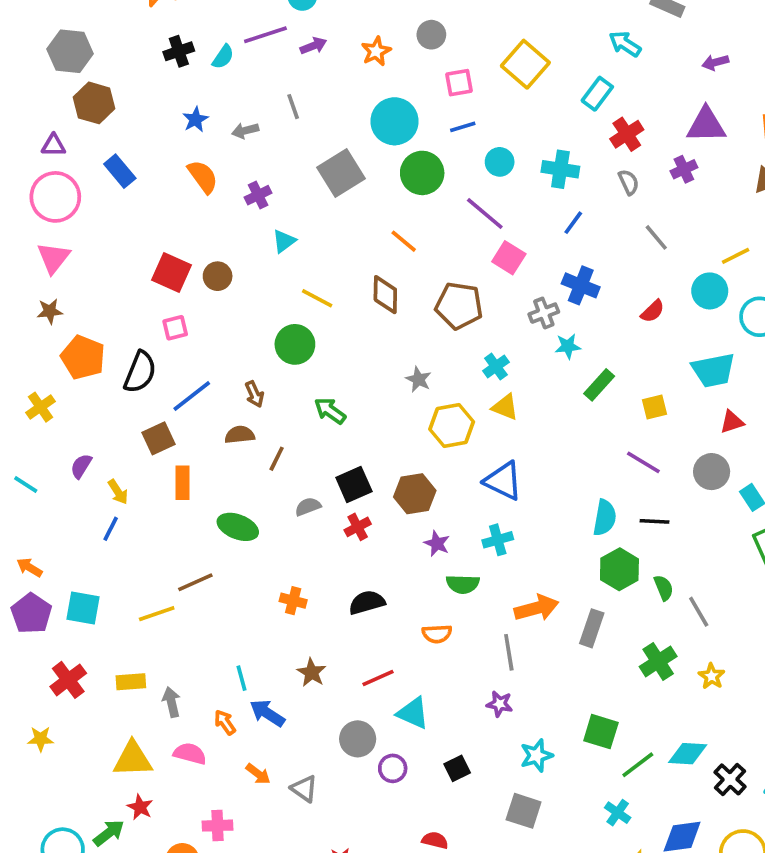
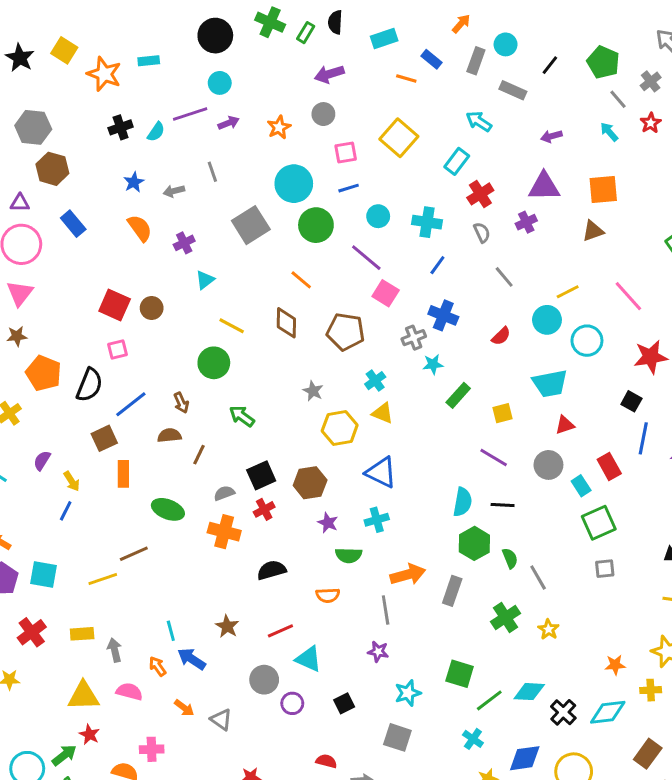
orange cross: (293, 601) -> (224, 532), moved, size x1.5

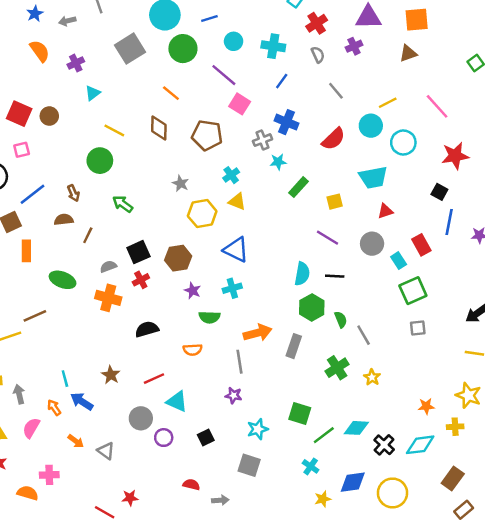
red semicircle: (501, 336) -> (333, 139), size x1.5
pink semicircle: (129, 692) -> (31, 428), turned -75

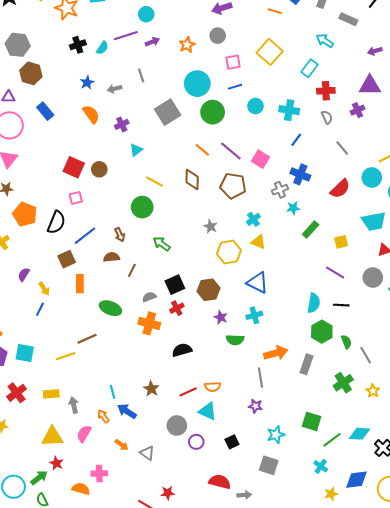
red cross: (317, 23) -> (326, 91), turned 30
purple line: (224, 75) -> (231, 151), moved
orange semicircle: (193, 350) -> (213, 387), moved
red semicircle: (191, 485) -> (220, 482), size x1.5

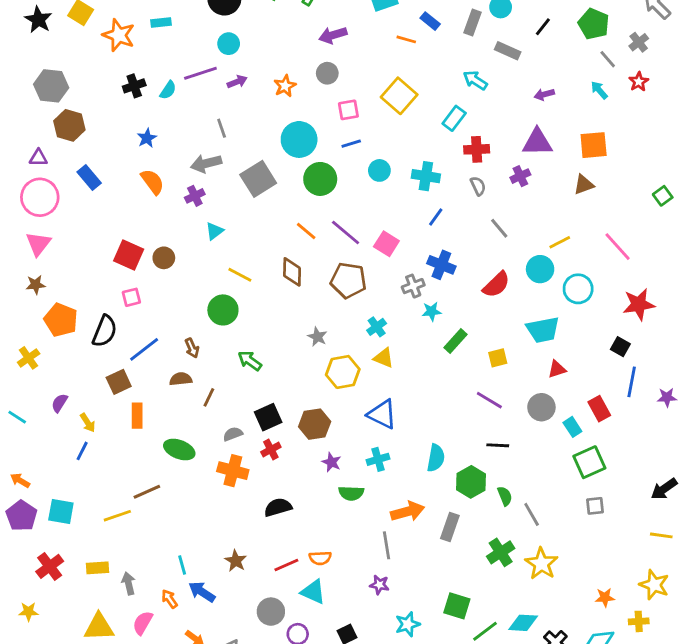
gray arrow: (115, 89) -> (206, 163), moved, size x1.5
cyan semicircle: (314, 303) -> (436, 458), moved
yellow star: (373, 391) -> (541, 564), size x1.6

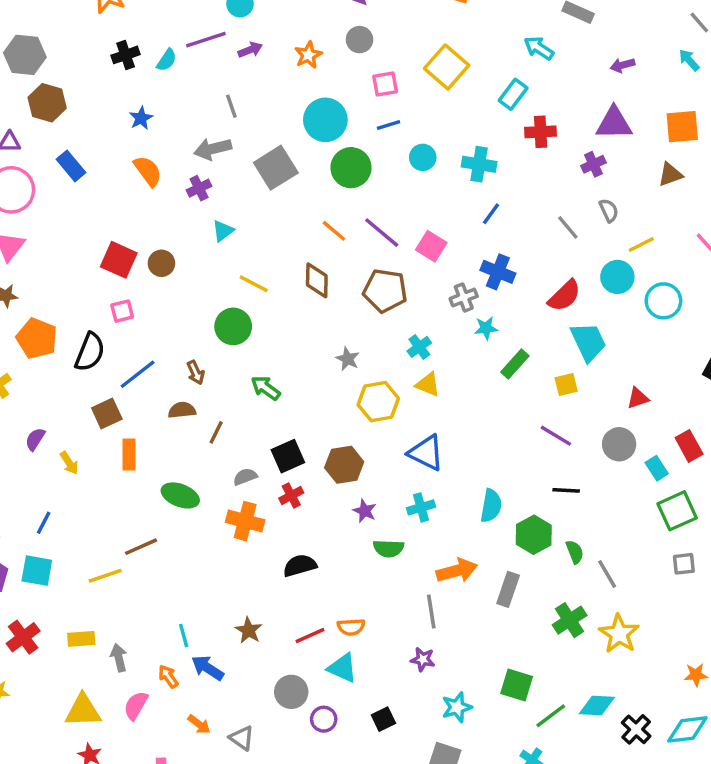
gray semicircle: (478, 186) -> (609, 210), moved
cyan trapezoid: (543, 330) -> (588, 342), moved, turned -104
blue line: (82, 451) -> (44, 523), moved

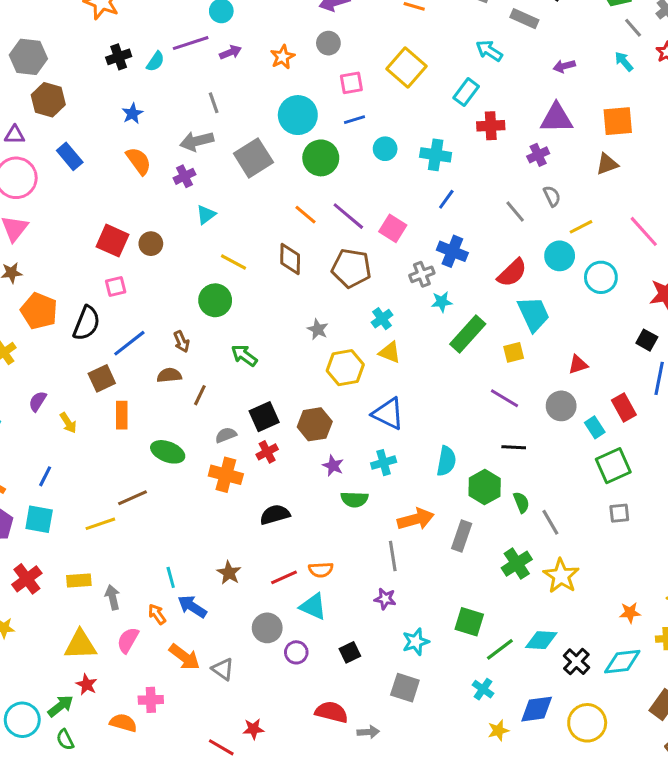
green rectangle: (515, 364) -> (468, 334), size x1.4
orange arrow: (199, 724) -> (185, 657), size x1.5

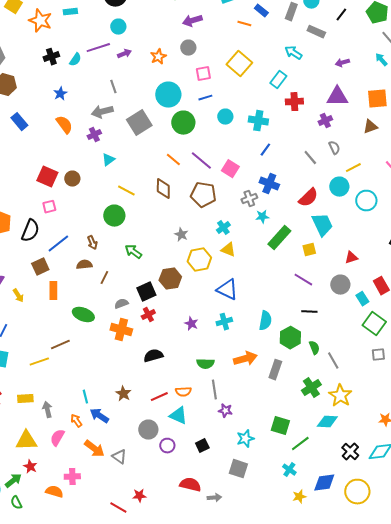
brown hexagon: (315, 424) -> (170, 279), moved
green square: (613, 466) -> (374, 324), turned -30
green semicircle: (354, 499) -> (205, 364), moved
gray line: (393, 556) -> (214, 390), moved
cyan diamond: (541, 640) -> (327, 422), moved

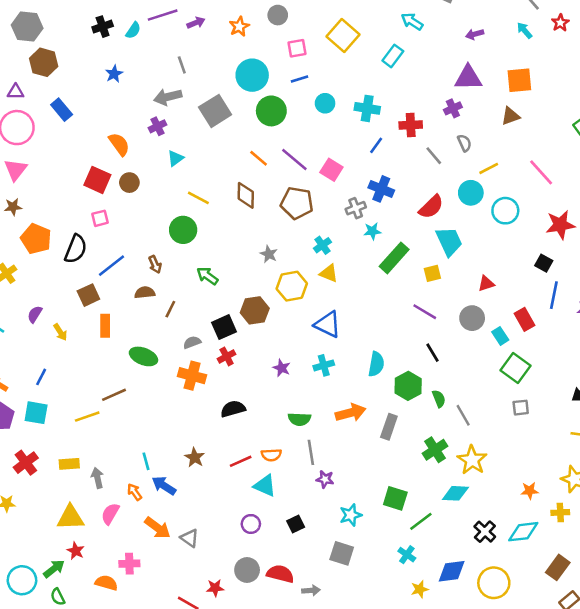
red cross: (294, 102) -> (411, 125), moved
orange semicircle: (64, 125) -> (119, 144), moved
black line: (309, 312) -> (432, 353), turned 56
gray circle: (148, 430) -> (247, 570), moved

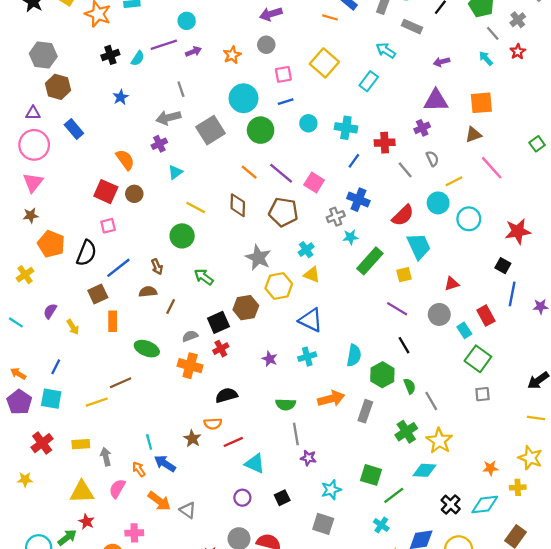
pink line: (541, 172) -> (492, 168), moved
gray star: (269, 254) -> (258, 258), size x1.6
orange semicircle: (271, 455) -> (213, 424), moved

